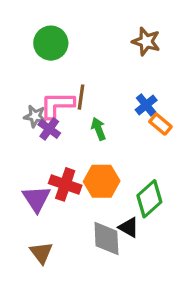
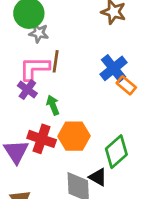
blue cross: (146, 105) -> (114, 68), size x1.4
gray star: (35, 116) -> (39, 33), moved
green arrow: (98, 129) -> (53, 105), moved

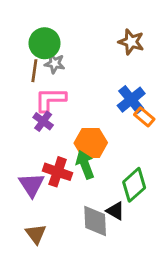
brown line: (56, 61) -> (34, 71), moved
green arrow: (53, 105) -> (85, 165), moved, size x1.4
orange hexagon: (74, 136) -> (91, 143), moved

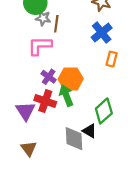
brown line: (34, 71) -> (56, 24), moved
blue cross: (131, 100) -> (102, 33), moved
orange rectangle: (144, 117) -> (112, 59), turned 64
purple cross: (43, 121) -> (49, 77), moved

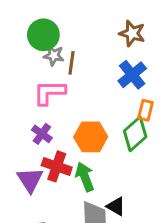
purple cross: (49, 77) -> (42, 134), moved
green arrow: (66, 96) -> (85, 177), moved
green diamond: (104, 111) -> (135, 134), moved

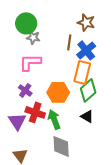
brown line: (71, 63) -> (69, 42), moved
orange rectangle: (145, 110) -> (82, 72), moved, size x1.6
black triangle: (116, 206) -> (87, 116), moved

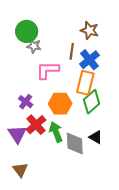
pink L-shape: (30, 62) -> (48, 70), moved
red cross: (35, 112) -> (36, 125), turned 30
black triangle: (87, 116) -> (96, 137), moved
gray diamond: (61, 146) -> (75, 144), moved

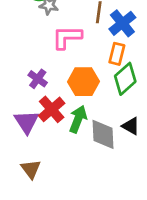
orange rectangle: (85, 83) -> (117, 54), size x0.7
green arrow: (56, 132) -> (78, 119), turned 42

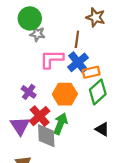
blue cross: (122, 23) -> (78, 62), moved
orange rectangle: (117, 54) -> (91, 72), turned 63
gray diamond: (103, 134) -> (46, 136), moved

